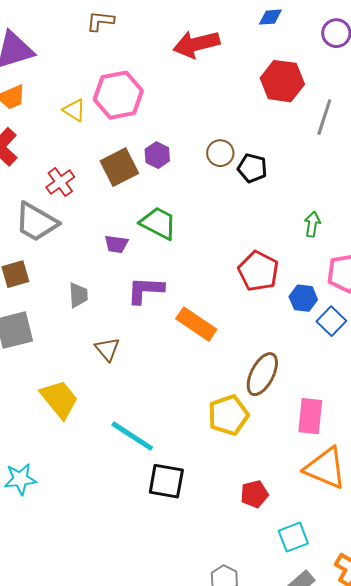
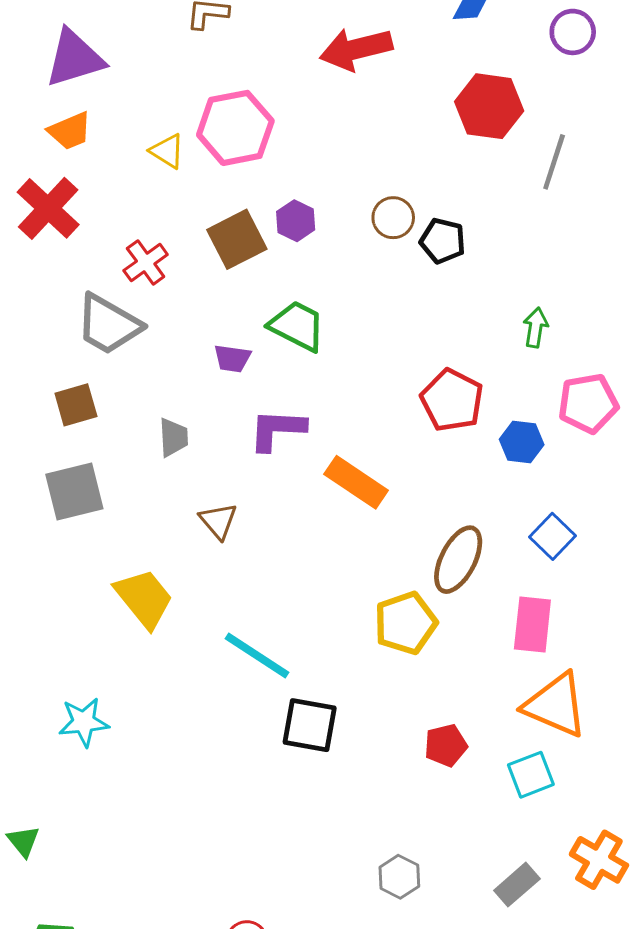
blue square: (331, 321) -> (553, 536), moved
cyan square: (293, 537) -> (531, 775), moved

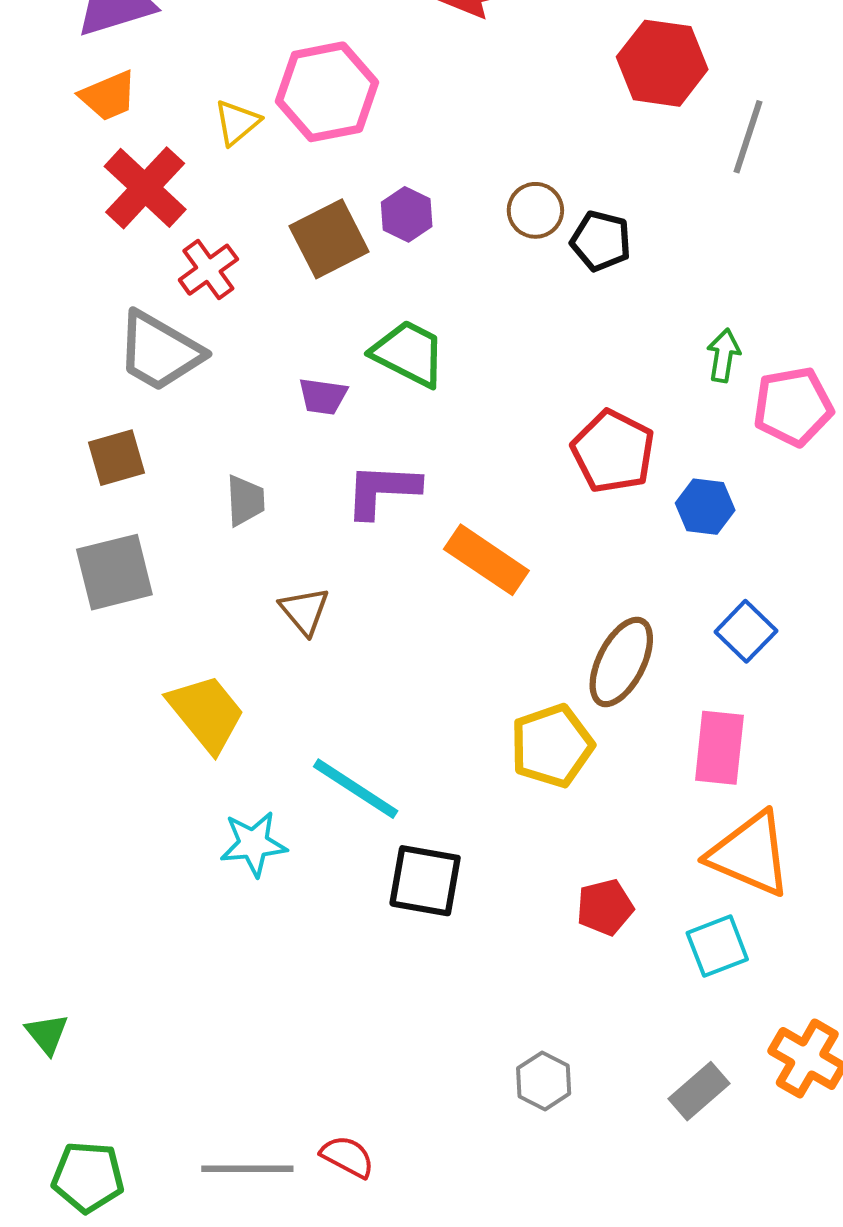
yellow triangle: (167, 151) -> (237, 122), turned 48
red cross: (48, 208) -> (145, 188), moved
pink pentagon: (588, 403) -> (793, 407), moved
cyan star: (84, 722) -> (253, 844), moved

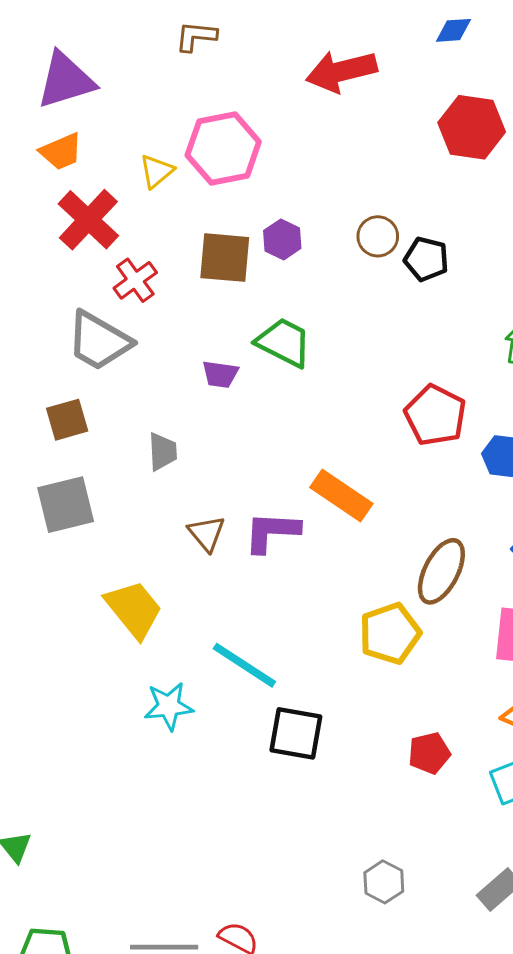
brown square: (329, 239) -> (225, 258), turned 32
purple L-shape: (382, 490) -> (272, 532), moved

